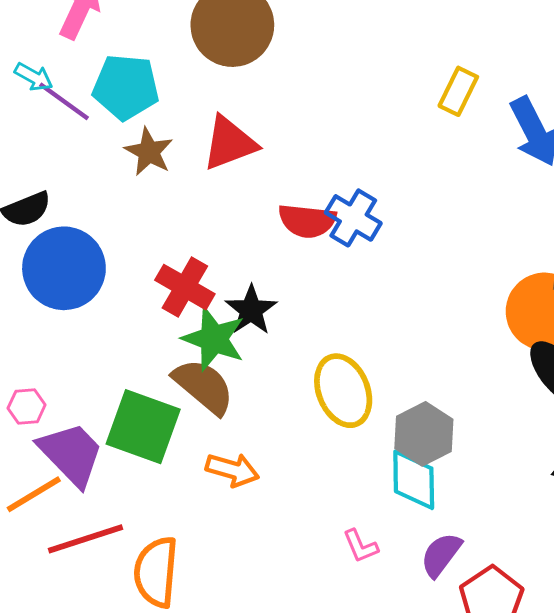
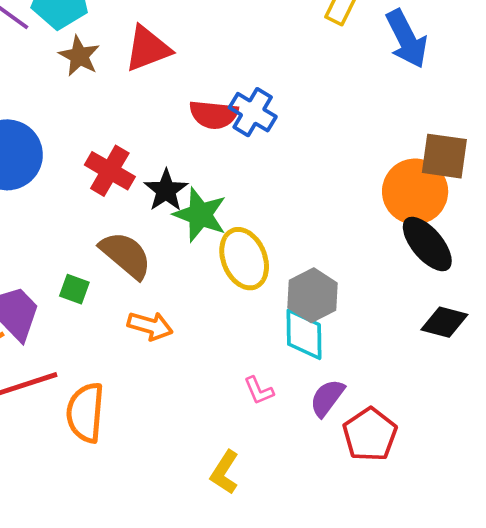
green star: (214, 339) -> (200, 215), moved
green square: (143, 427) -> (74, 289), size x0.5

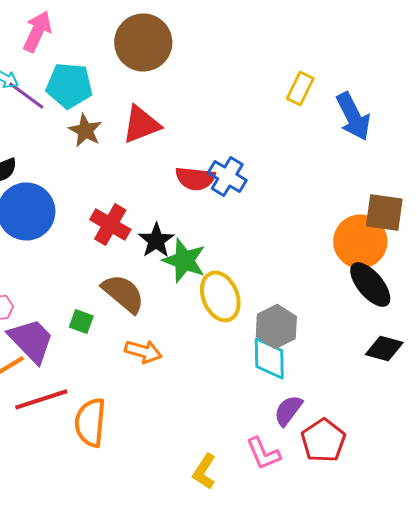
pink L-shape: (259, 391) -> (263, 453), moved, size x1.4

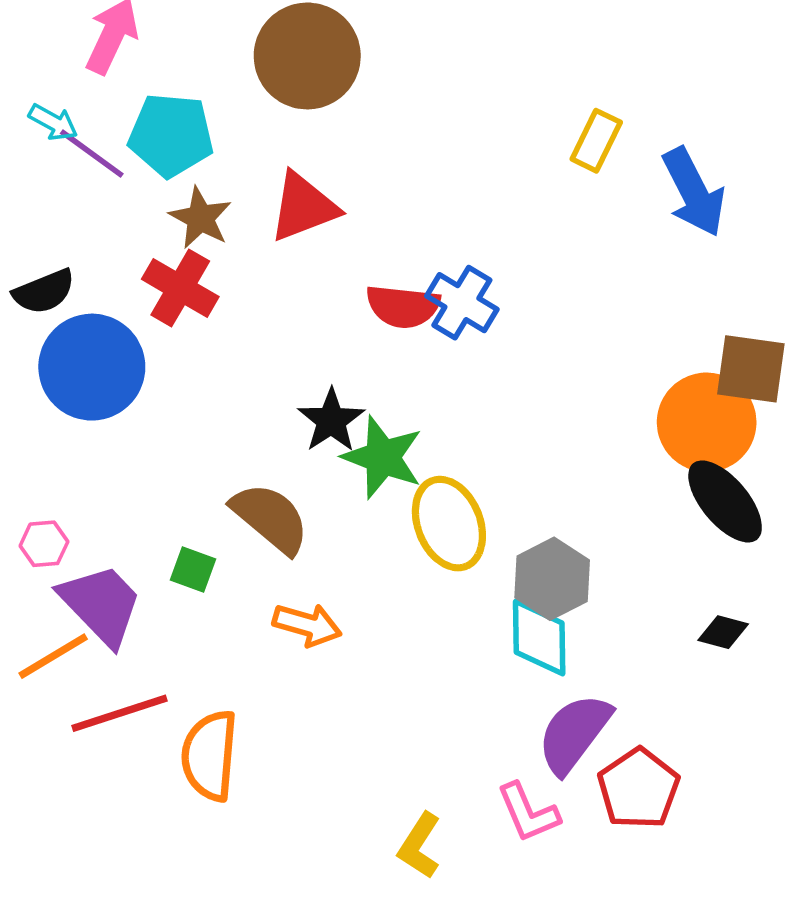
red cross: (110, 224) -> (180, 288), moved
black diamond: (384, 348) -> (723, 632), moved, size x0.7
purple semicircle: (288, 410) -> (574, 733), size x1.4

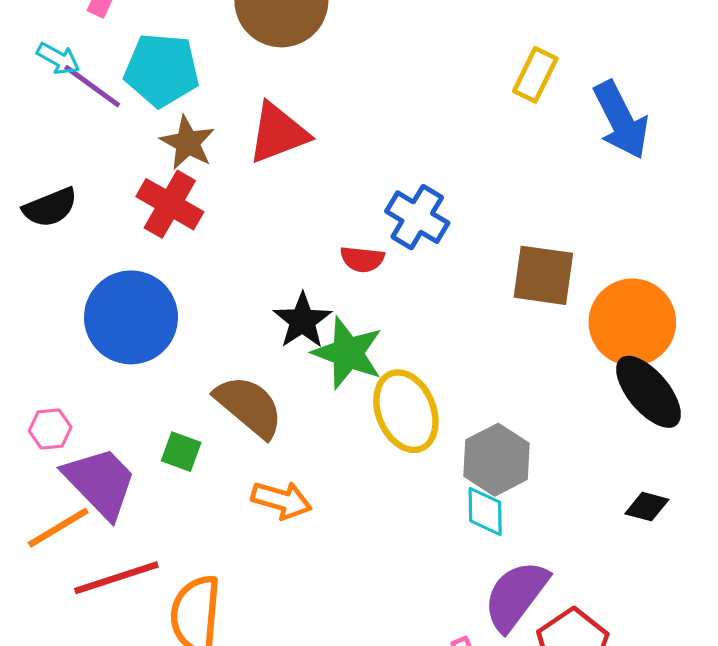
red semicircle: (403, 306) -> (362, 259), moved, size x0.7
blue circle: (92, 367) -> (131, 317), moved
brown square: (751, 369) -> (543, 275), moved
cyan diamond: (539, 638) -> (485, 511), size x0.7

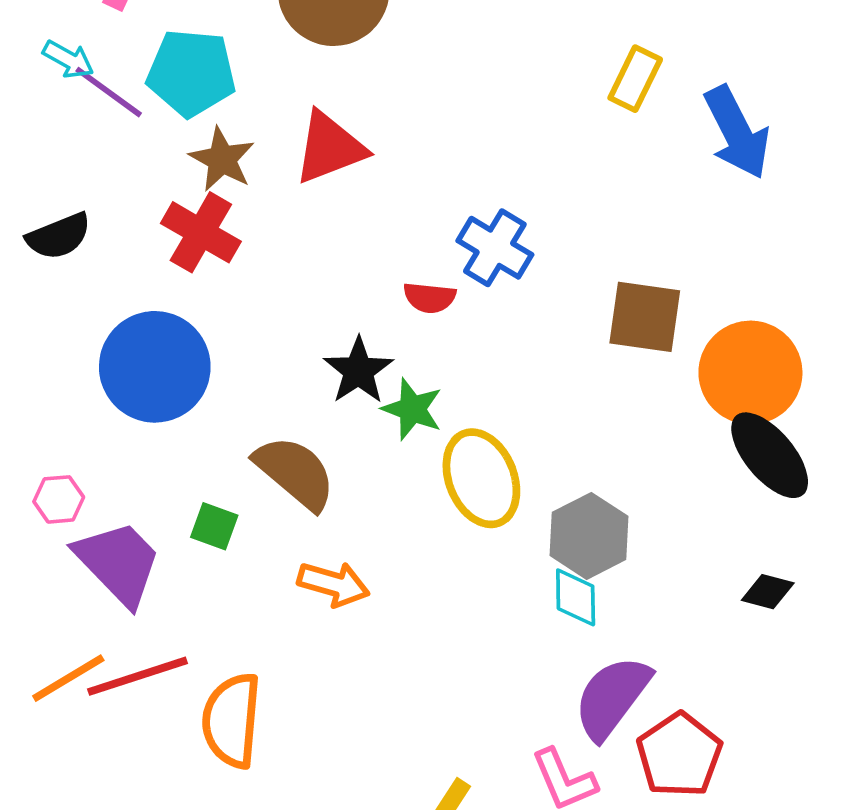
green star: (348, 353) -> (412, 409), size x0.7
orange line: (58, 528) -> (68, 678), moved

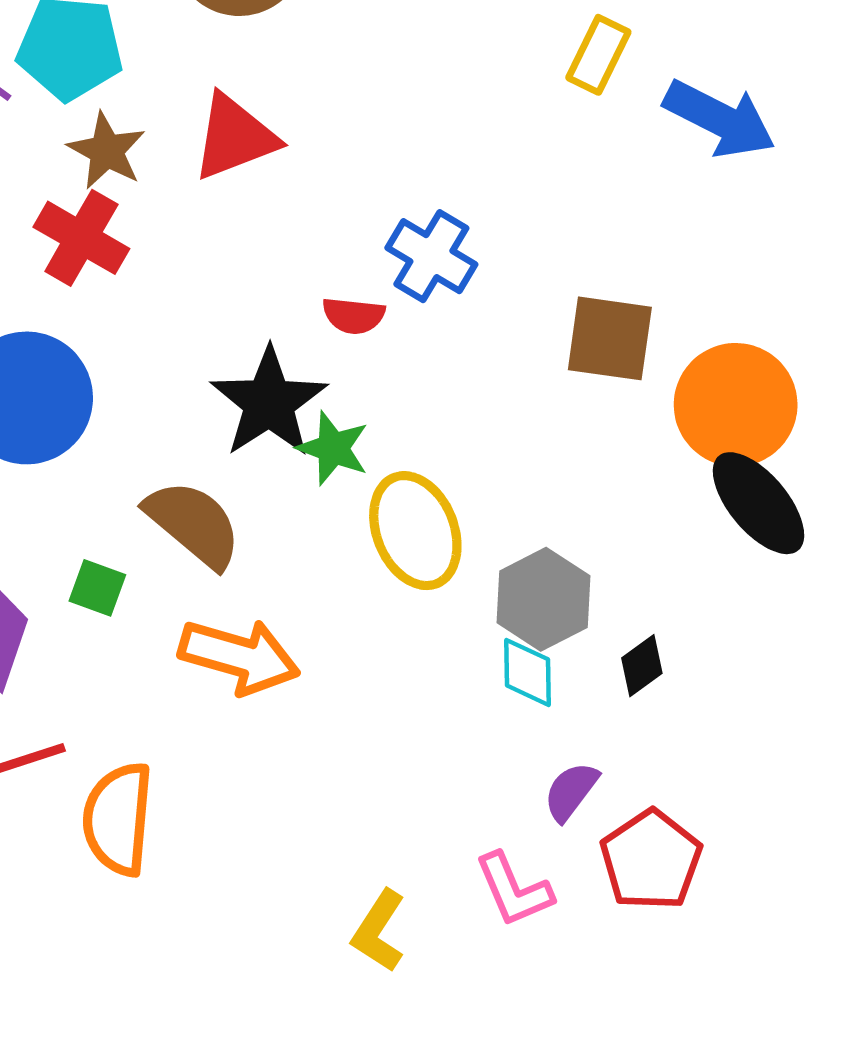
blue arrow: (737, 132) -> (720, 119), turned -36
black star: (358, 371) -> (269, 403), size x1.4
orange arrow: (333, 584) -> (239, 656), size x1.4
black diamond: (768, 592) -> (642, 666), moved, turned -51
purple semicircle: (612, 697) -> (571, 791), size x0.6

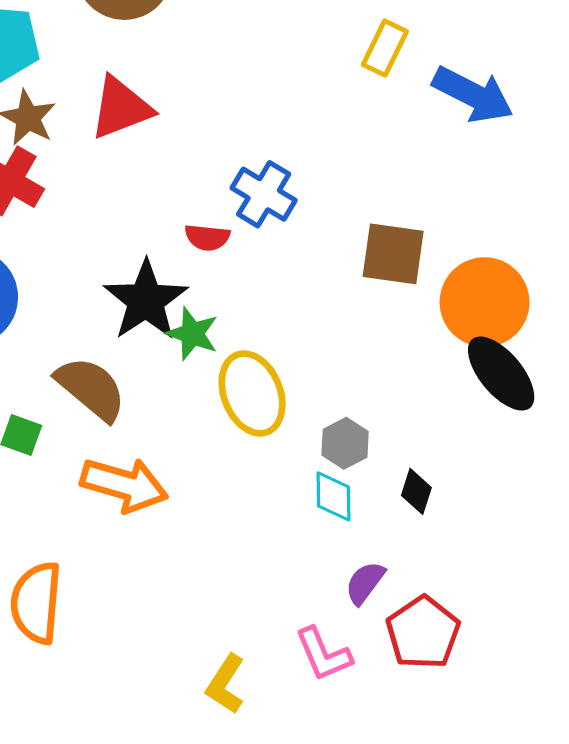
gray hexagon: (543, 599) -> (345, 443), size x0.7
black diamond: (642, 666) -> (416, 491), turned -36

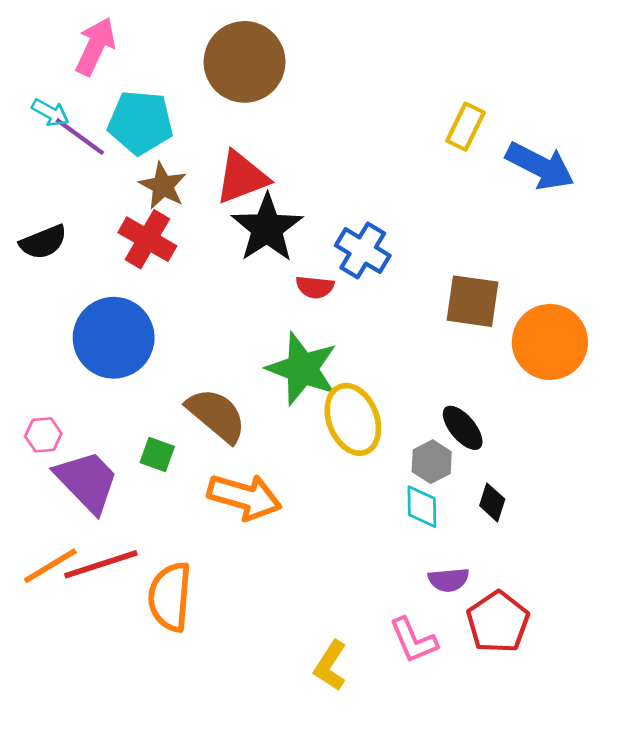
black star: (146, 300) -> (267, 228), moved
green star: (192, 334) -> (302, 369), size x1.6
black ellipse: (501, 374) -> (463, 428), moved, size x0.7
purple semicircle: (365, 583) -> (449, 580), turned -132

